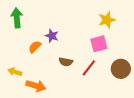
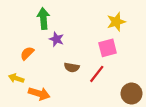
green arrow: (17, 18) -> (43, 18), moved
orange semicircle: (35, 47) -> (27, 53), moved
brown circle: (121, 69) -> (131, 94), moved

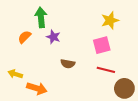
orange semicircle: (27, 53) -> (25, 37), moved
red line: (97, 74) -> (106, 70), moved, turned 66

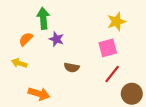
red line: (106, 70) -> (112, 74), turned -66
yellow arrow: (15, 74) -> (19, 63), moved

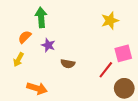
purple star: (56, 39) -> (48, 45), moved
pink square: (108, 48) -> (123, 53), moved
yellow arrow: (19, 63) -> (18, 60), turned -80

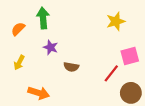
orange semicircle: (25, 37) -> (18, 29), moved

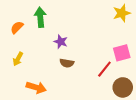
yellow star: (116, 21) -> (122, 13), moved
purple star: (51, 47) -> (61, 42), moved

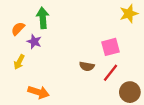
purple star: (61, 42) -> (34, 42), moved
pink square: (122, 53) -> (110, 47), moved
brown semicircle: (67, 63) -> (87, 66), moved

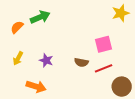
green arrow: (43, 18) -> (40, 17), turned 72
purple star: (34, 42) -> (46, 60), moved
red line: (110, 73) -> (104, 68), turned 30

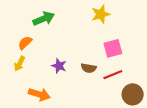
yellow star: (121, 13) -> (101, 14), moved
orange semicircle: (17, 27) -> (25, 43), moved
purple star: (46, 60) -> (59, 66), moved

